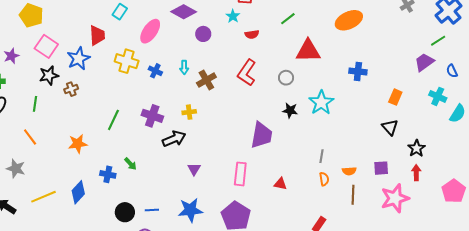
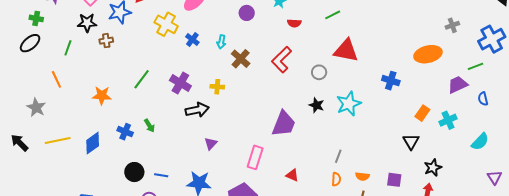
orange ellipse: (349, 20) -> (428, 54), moved
brown cross: (206, 80) -> (241, 59), turned -30
cyan cross: (438, 96) -> (448, 120), moved, turned 30

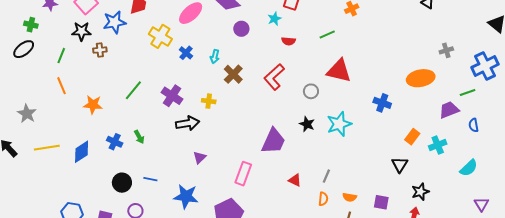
orange line: (56, 79) -> (61, 86), moved
blue line: (161, 175) -> (150, 179), moved
red triangle: (292, 175) -> (295, 180), moved

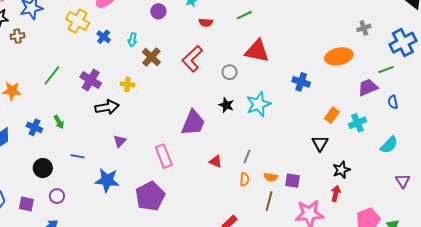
pink rectangle: (243, 174) -> (164, 156), turned -40
blue line: (150, 179) -> (78, 156), moved
purple square: (381, 202) -> (292, 181), moved

